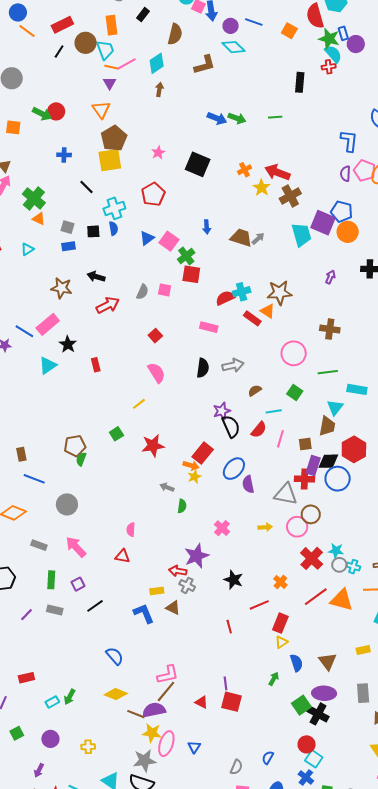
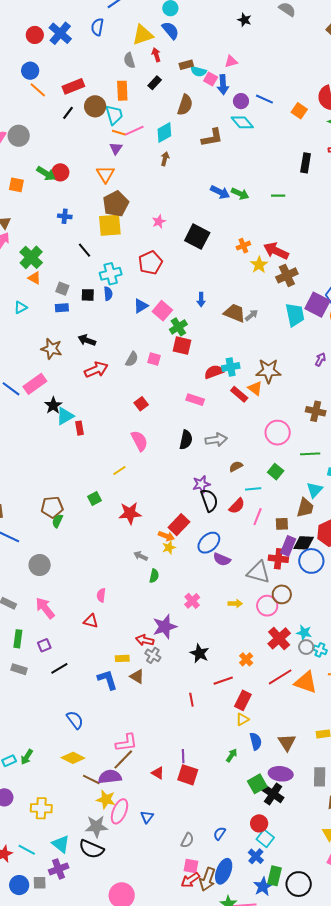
cyan triangle: (48, 365) -> (65, 416), moved
purple semicircle: (248, 484) -> (222, 559), turned -60
yellow cross: (88, 747) -> (41, 808), size x1.5

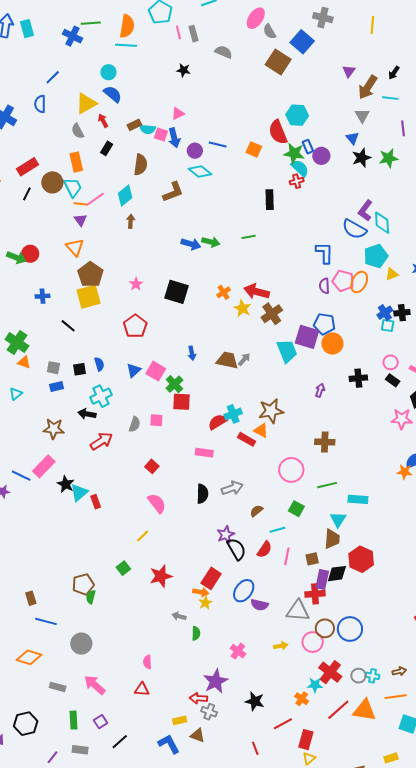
cyan cross: (111, 274) -> (101, 396), moved
blue circle: (311, 561) -> (350, 629), moved
cyan star: (304, 633) -> (315, 685), moved

